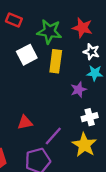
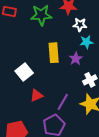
white square: (27, 55) -> (24, 72), moved
yellow rectangle: (56, 61) -> (54, 53), moved

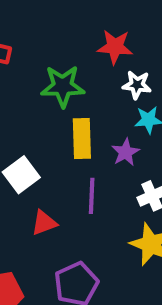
green star: (41, 15) -> (63, 86), moved
purple line: (63, 102) -> (92, 196), moved, turned -30

